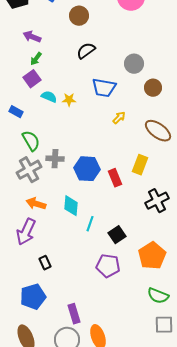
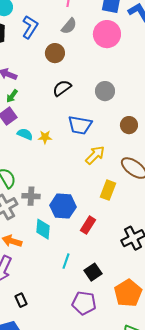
gray circle: (134, 64) -> (105, 91), moved
yellow arrow: (119, 118) -> (95, 155), size x1.5
yellow rectangle: (140, 165) -> (108, 190), moved
red rectangle: (115, 178) -> (88, 225), moved, turned 54
cyan diamond: (71, 206) -> (43, 229), moved

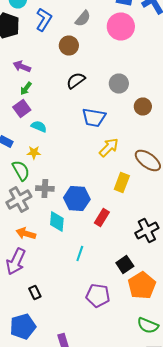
brown circle: (129, 125) -> (143, 106), moved
yellow star: (45, 137) -> (34, 152), moved
black square: (93, 272) -> (125, 264), moved

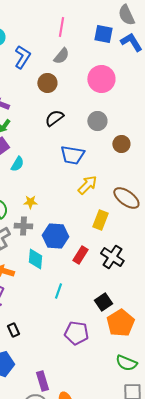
pink circle: (121, 26) -> (101, 79), moved
cyan semicircle: (39, 126) -> (17, 164), turned 98
yellow star: (34, 152) -> (30, 202), moved
black cross: (147, 230) -> (112, 257), moved, turned -30

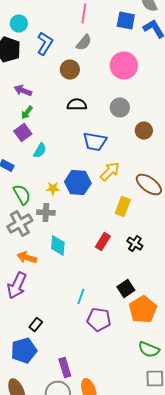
black semicircle: (54, 118) -> (77, 105), turned 36
blue hexagon: (55, 236) -> (78, 183), moved
black cross: (112, 257) -> (135, 244), size x0.7
cyan line: (58, 291) -> (81, 297), moved
black rectangle: (13, 330) -> (36, 325), moved, turned 64

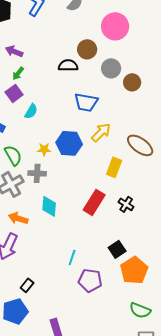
brown circle: (70, 70) -> (87, 49), moved
brown circle: (144, 131) -> (132, 82), moved
red rectangle: (103, 242) -> (94, 202), size x1.4

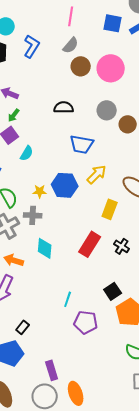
brown circle: (87, 49) -> (81, 66), moved

